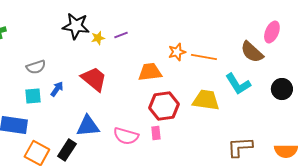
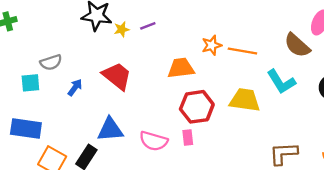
cyan square: (33, 96) -> (30, 83), moved

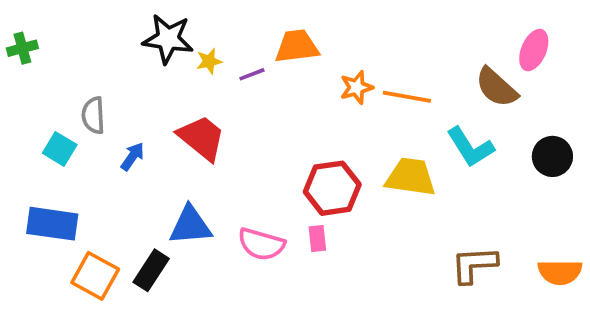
purple line: (148, 26) -> (252, 74), moved
gray semicircle: (51, 62) -> (93, 115), turned 105
orange trapezoid: (181, 68) -> (297, 46), moved
cyan square: (30, 83) -> (60, 149), turned 36

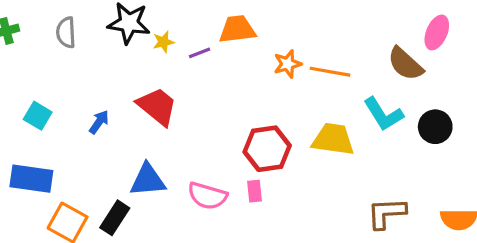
gray semicircle: (93, 115) -> (66, 32), moved
black circle: (552, 156) -> (435, 127), moved

